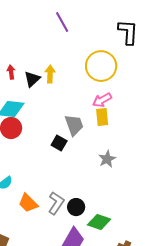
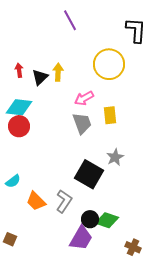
pink arrow: (102, 100) -> (84, 98), moved
black square: (59, 143) -> (89, 174), moved, size x1.8
black circle: (76, 207) -> (90, 219), moved

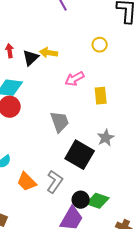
yellow circle: (109, 64) -> (100, 45), size x0.5
yellow arrow: (58, 72) -> (49, 53), turned -84
gray trapezoid: (82, 123) -> (60, 122), moved

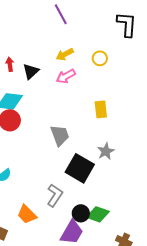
yellow arrow: (49, 53) -> (65, 54), moved, turned -36
pink arrow: (75, 79) -> (66, 76), moved
orange trapezoid: (27, 182) -> (27, 214), moved

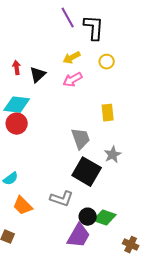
black L-shape: (127, 24) -> (94, 28), moved
gray trapezoid: (60, 135) -> (81, 139), moved
gray L-shape: (55, 195) -> (62, 199), turned 75
orange trapezoid: (27, 214) -> (23, 206), moved

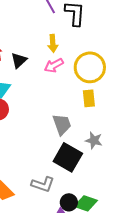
yellow arrow: (72, 58) -> (53, 43), turned -66
yellow circle: (107, 62) -> (90, 67), moved, size x2.0
gray star: (113, 155) -> (94, 140), turned -30

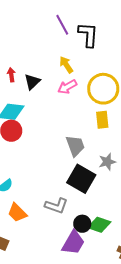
yellow arrow: (53, 43) -> (66, 65), turned 150
gray star: (94, 140) -> (107, 162), turned -30

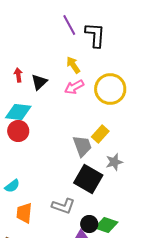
yellow rectangle: (102, 120) -> (100, 134), moved, turned 48
orange trapezoid: (17, 213) -> (24, 213), turned 50

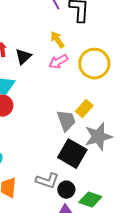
gray star: (114, 162) -> (98, 137), size x1.6
black circle: (89, 224) -> (66, 190), moved

